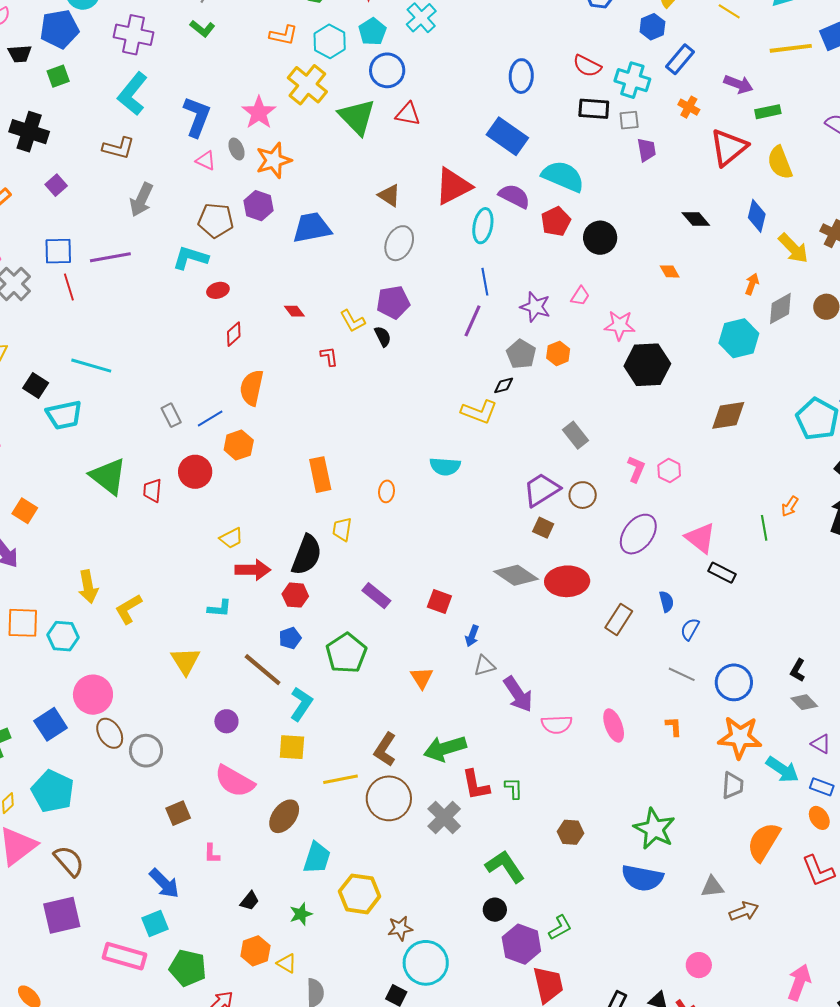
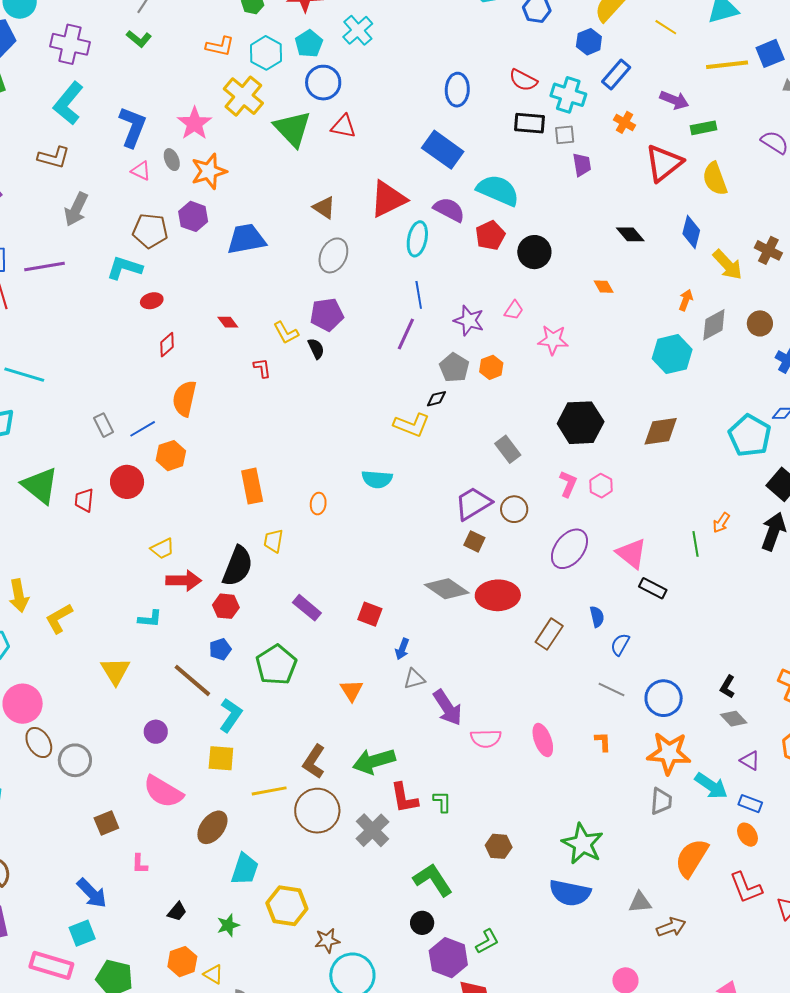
black hexagon: (647, 365) -> (581, 423), moved

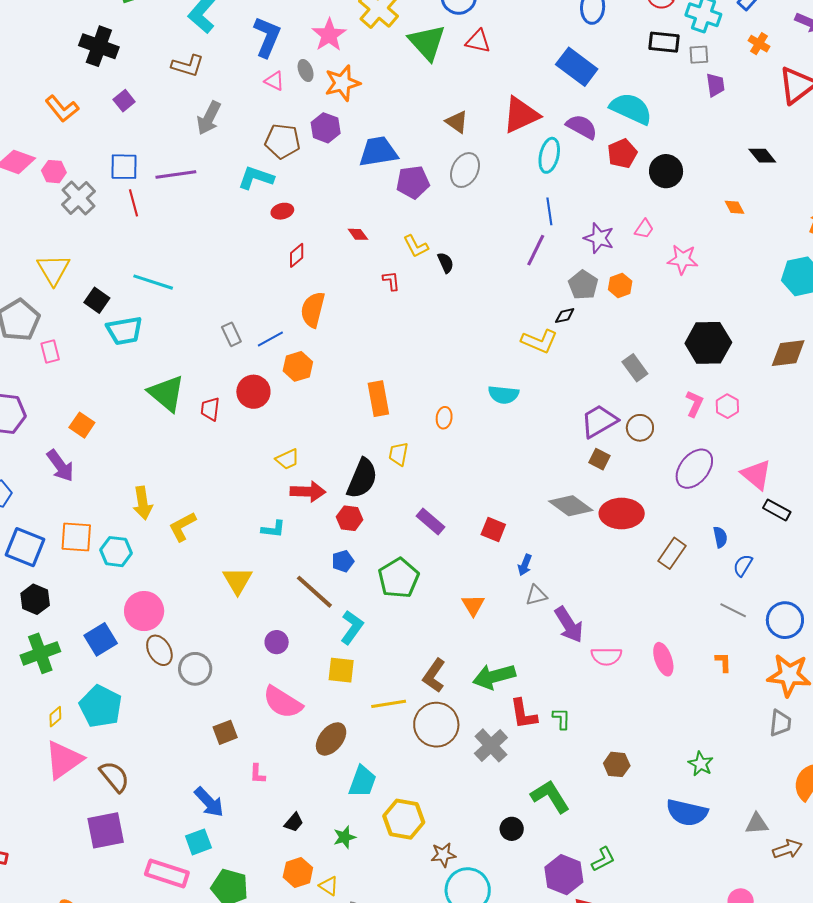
purple pentagon: (327, 315) -> (413, 182), moved
green star: (583, 844) -> (701, 764), size x0.6
black circle: (422, 923) -> (512, 829), moved

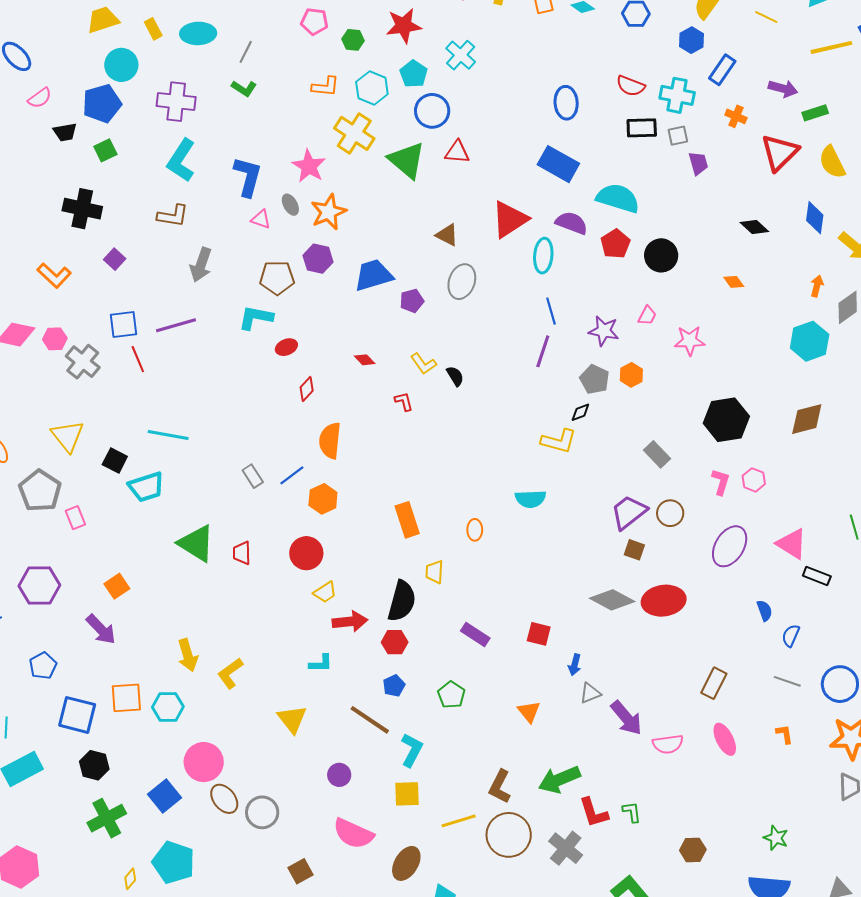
purple pentagon: (413, 182) -> (412, 301), size x0.7
red circle: (253, 392) -> (306, 553), moved
orange square: (82, 425) -> (117, 586), turned 30
brown rectangle: (672, 553) -> (714, 683), moved
green pentagon: (399, 578) -> (451, 695), size x0.7

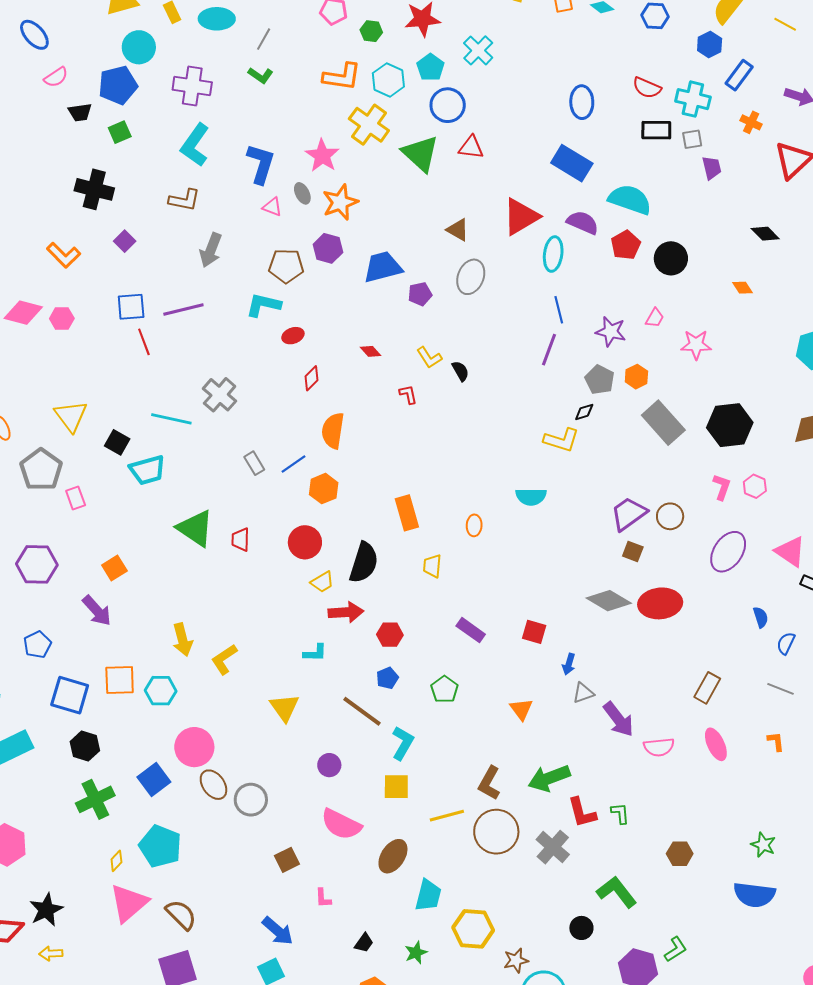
orange L-shape: (325, 87) -> (342, 77), size x1.4
gray cross: (83, 362) -> (220, 395), moved
gray rectangle: (657, 454) -> (663, 423), moved, size x1.6
black semicircle: (402, 601) -> (364, 563), moved

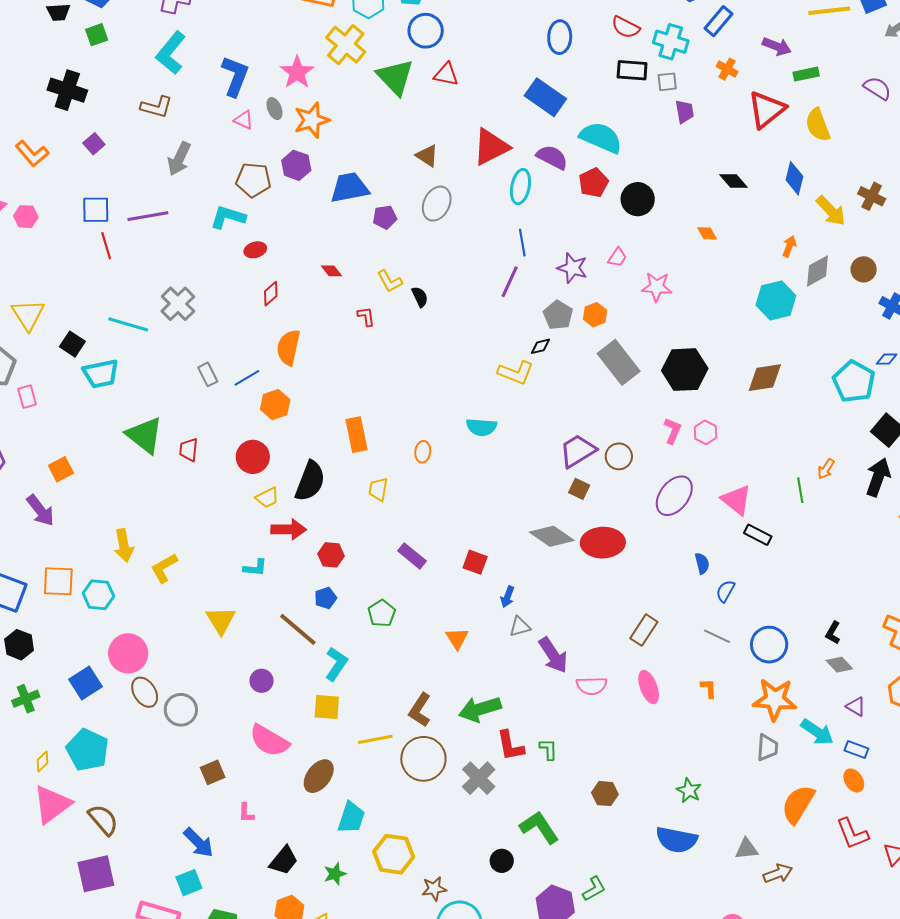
green cross: (95, 799) -> (26, 699), size x0.7
black trapezoid: (364, 943) -> (284, 861), size x1.5

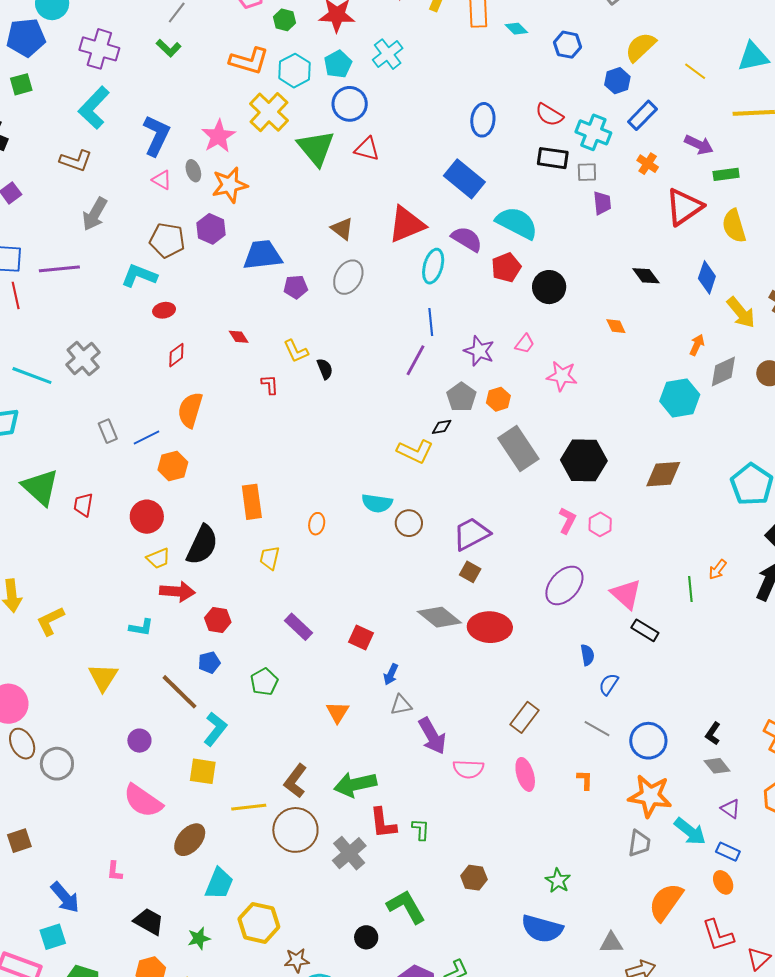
brown circle: (619, 456) -> (409, 523), moved
brown square: (213, 772) -> (19, 841), moved
black trapezoid: (284, 861) -> (149, 921), turned -104

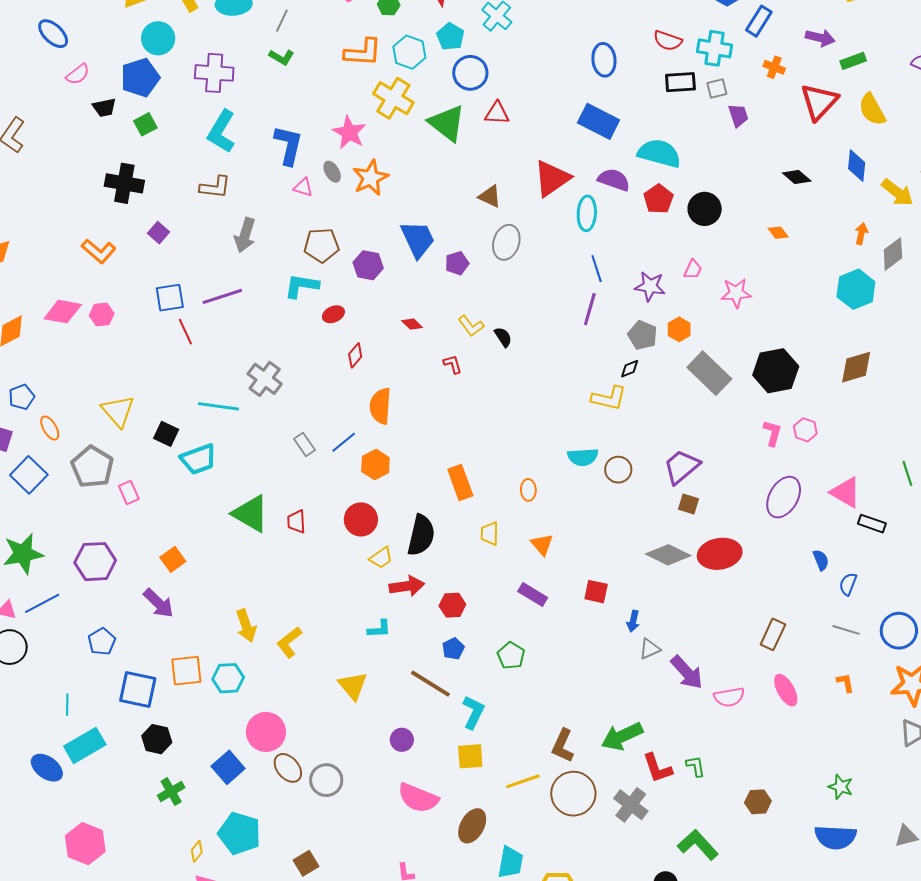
purple hexagon: (211, 229) -> (368, 265), moved
blue trapezoid: (262, 255) -> (418, 239), turned 84
orange triangle: (338, 712) -> (542, 544), moved

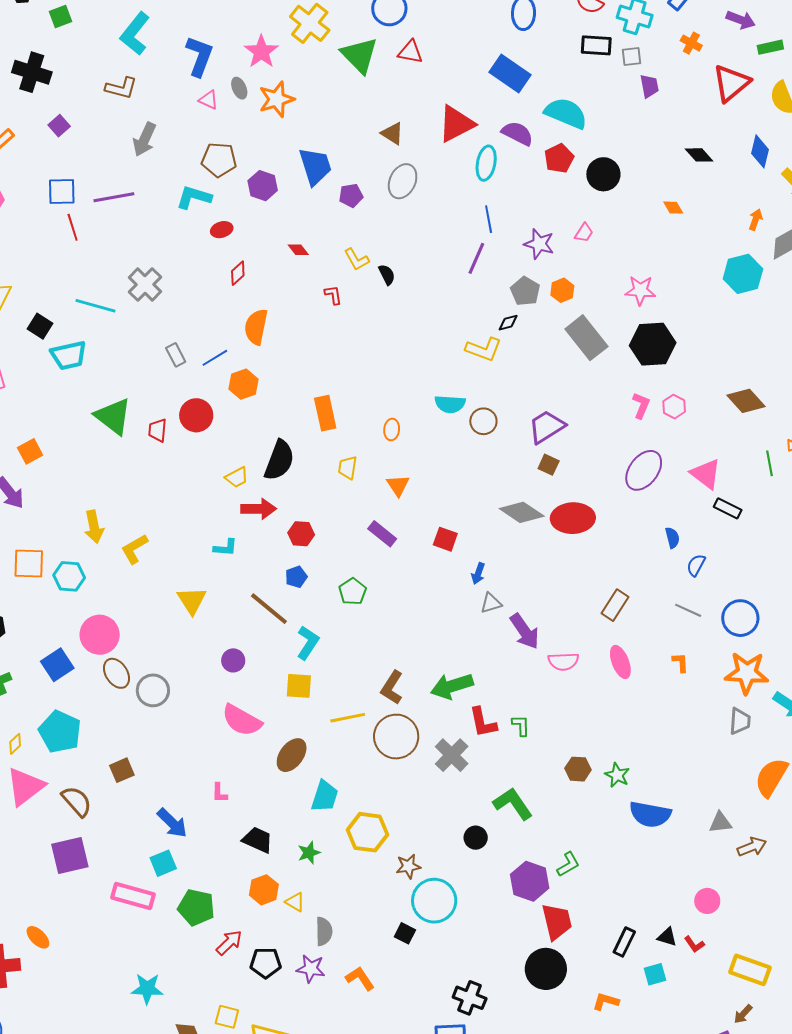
pink star: (736, 293) -> (640, 290), moved
brown diamond: (856, 367) -> (746, 401), moved, turned 57
red circle: (361, 519) -> (196, 415), moved
green star: (841, 787) -> (617, 775), moved

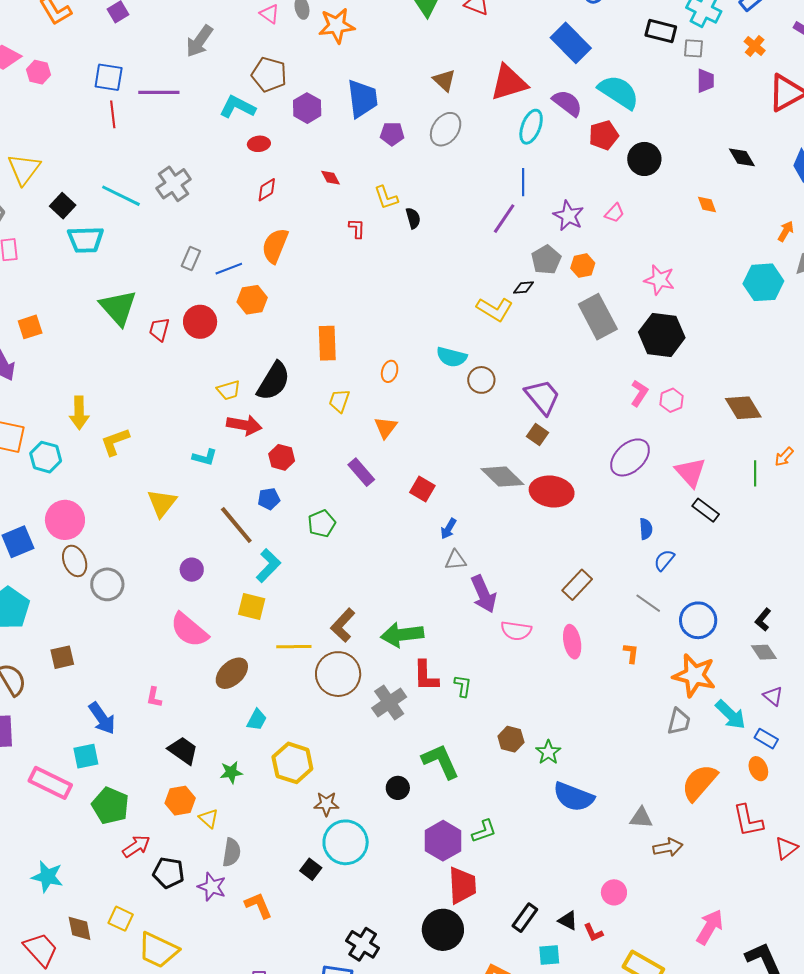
gray rectangle: (176, 355) -> (191, 259), turned 40
purple trapezoid: (547, 427) -> (542, 397), turned 72
cyan trapezoid: (325, 796) -> (257, 720), size x0.7

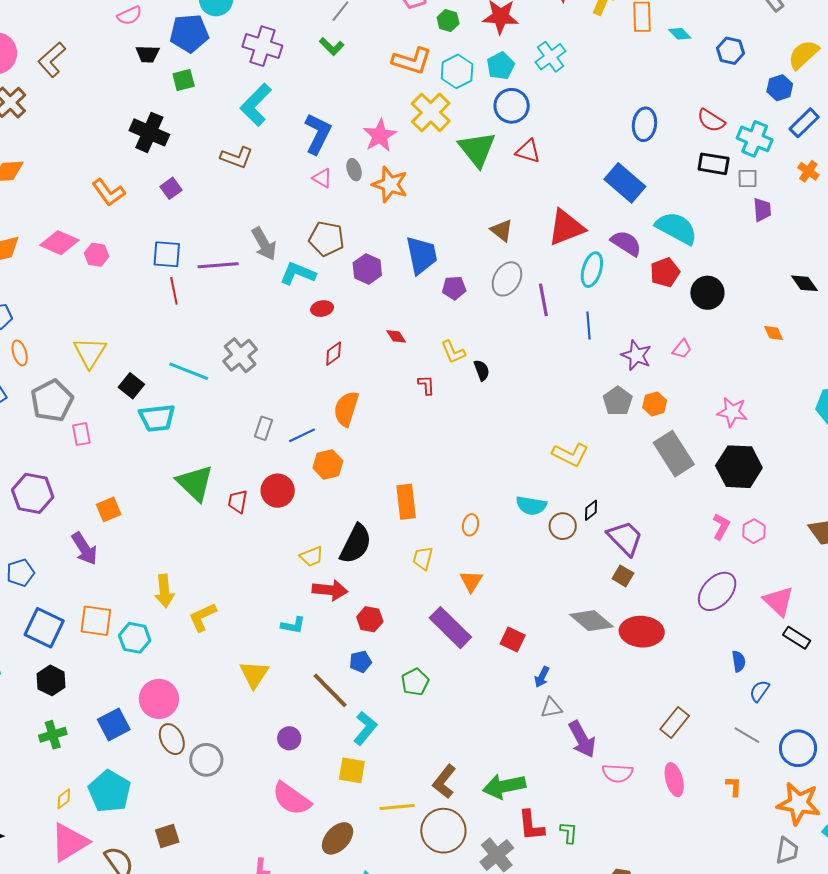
orange star: (337, 26) -> (390, 184), turned 30
gray arrow: (199, 41) -> (264, 244), moved, turned -60
purple line: (504, 219) -> (543, 300), moved, turned -40
black diamond: (524, 287) -> (591, 510), moved, turned -30
purple rectangle: (361, 472) -> (450, 628), size x1.5

